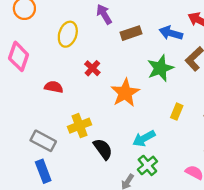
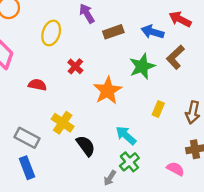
yellow cross: (79, 126) -> (63, 123), turned -35
cyan arrow: (144, 138) -> (126, 135), turned 70

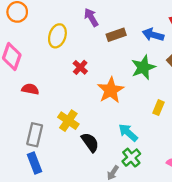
red semicircle: (37, 85) -> (30, 89), moved
gray rectangle: (27, 138) -> (35, 135), turned 75

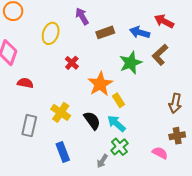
yellow rectangle: (158, 108) -> (118, 100), moved, turned -56
black semicircle: (90, 142) -> (92, 121), moved
blue rectangle: (35, 163) -> (63, 152), moved

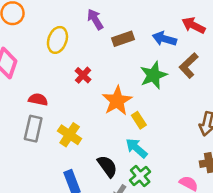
red semicircle: (25, 83) -> (38, 99), moved
black semicircle: (92, 121) -> (107, 166), moved
gray rectangle: (29, 126) -> (33, 129), moved

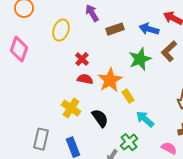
red semicircle: (38, 99) -> (85, 79), moved
gray rectangle: (33, 129) -> (41, 139), moved
cyan arrow: (136, 148) -> (145, 119), moved
black semicircle: (107, 166) -> (100, 118), moved

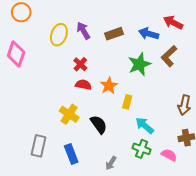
purple arrow: (92, 13) -> (83, 31), moved
orange star: (110, 80) -> (109, 86), size x0.7
yellow rectangle: (128, 96) -> (127, 102), turned 48
green cross: (129, 142) -> (142, 149), moved, turned -30

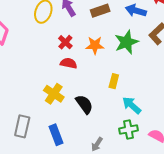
orange star: (109, 86) -> (95, 45), moved, turned 30
green cross: (142, 149) -> (129, 129), turned -30

